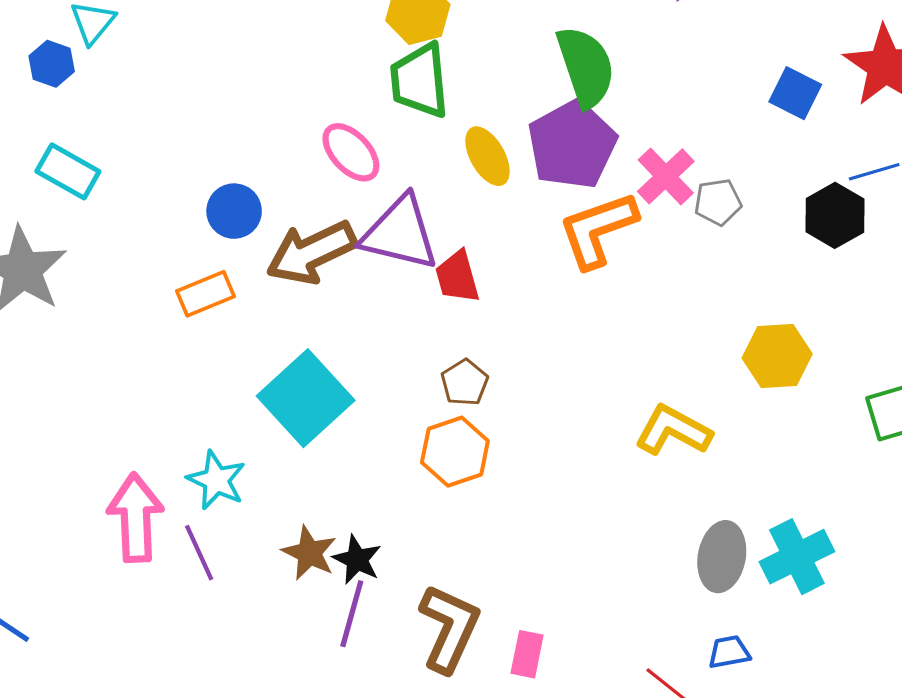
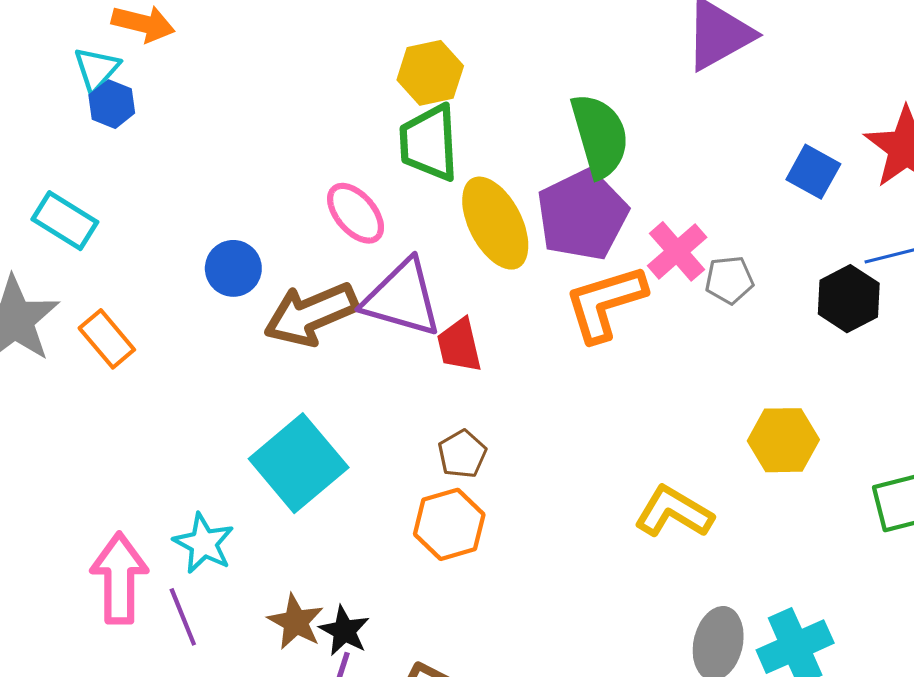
blue hexagon: (52, 64) -> (112, 104), moved
yellow ellipse: (487, 156) -> (495, 223), size x1.5
orange rectangle: (205, 294) -> (107, 339), moved, turned 70

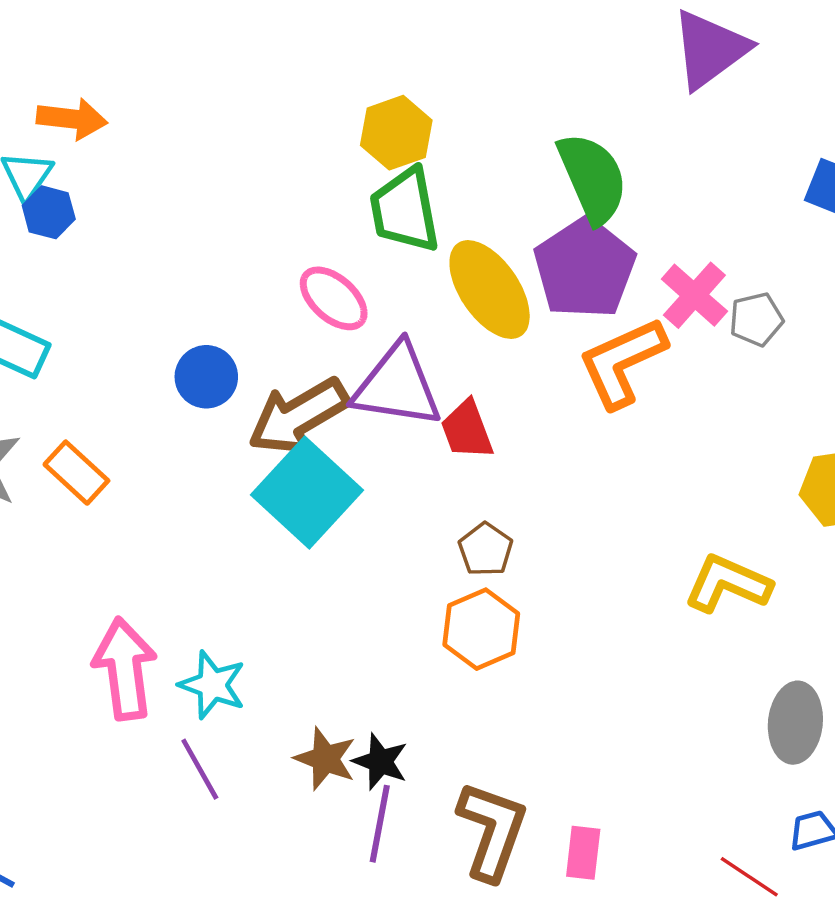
cyan square: (299, 463) -> (307, 493), moved
pink arrow: (119, 578) -> (125, 669), moved

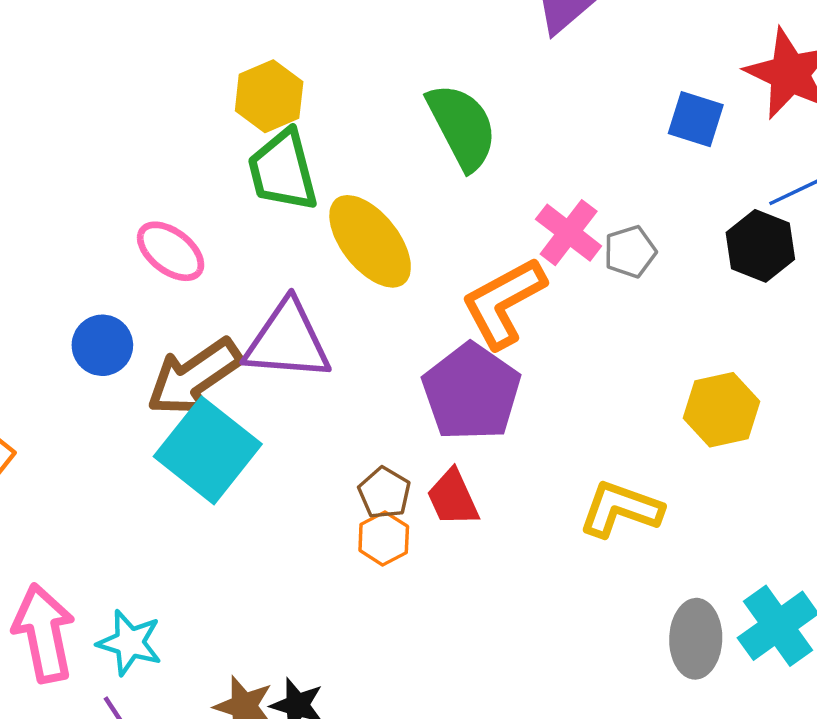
purple pentagon: (585, 268) -> (471, 392), moved
pink ellipse: (334, 298) -> (171, 251), moved
red trapezoid: (467, 430) -> (453, 498), moved
orange hexagon: (481, 629) -> (384, 538), moved, size x0.7

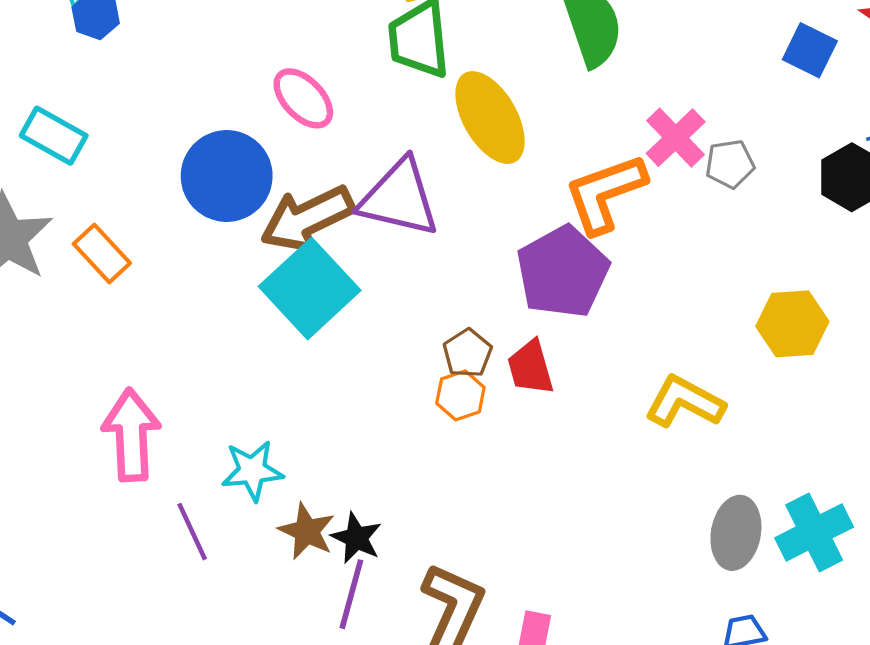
blue circle: (102, 345) -> (227, 176), size x1.6
cyan star: (130, 643) -> (252, 471), moved, turned -30

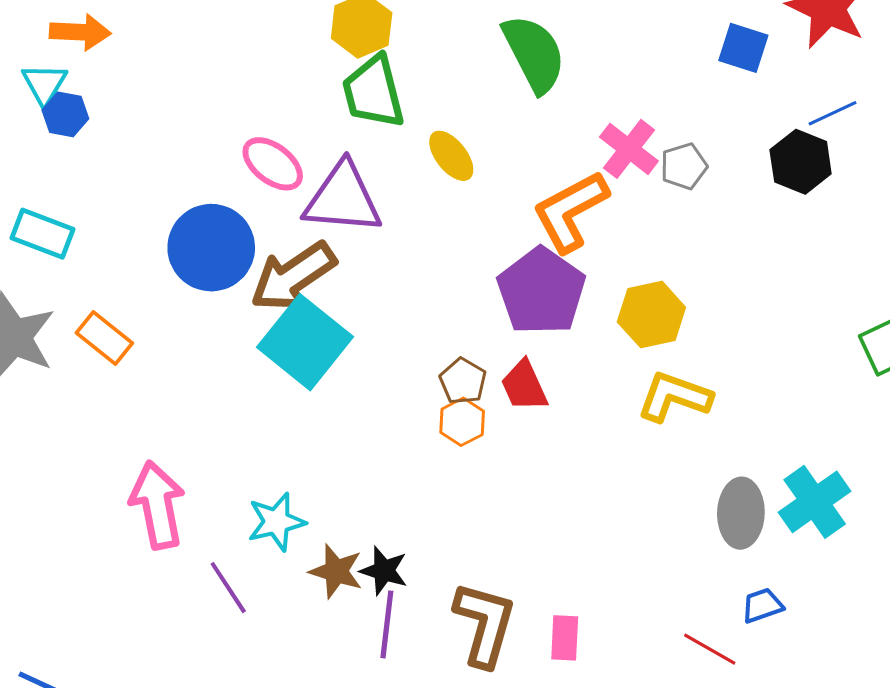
yellow ellipse: (490, 118) -> (451, 156), size x0.6
purple triangle: (399, 198) -> (343, 199), moved
yellow hexagon: (792, 324) -> (651, 315), moved

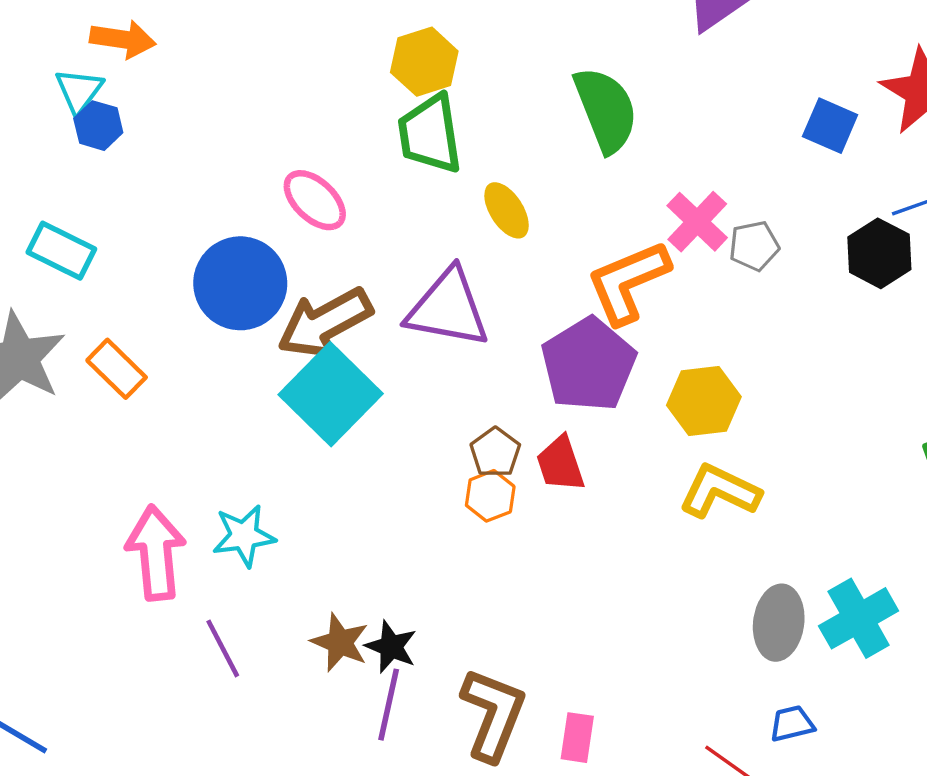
purple triangle: (343, 199) -> (448, 308), moved
cyan star: (276, 522) -> (244, 536), moved

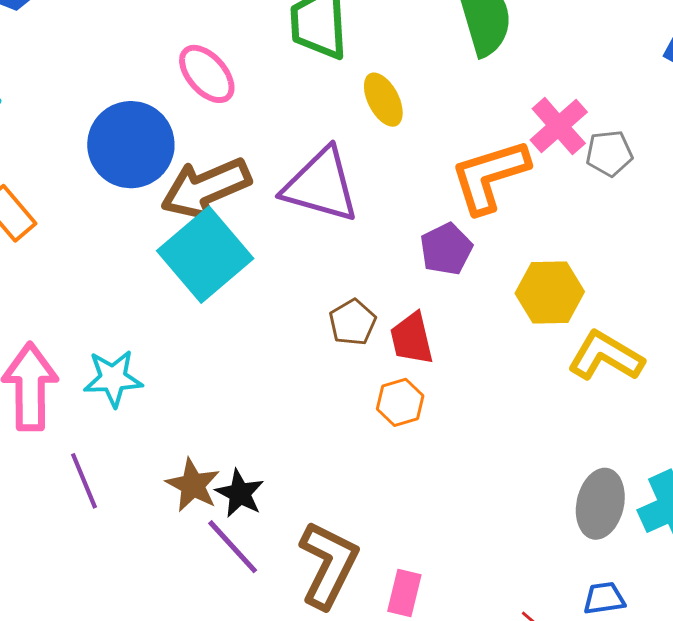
purple pentagon: (589, 365) -> (446, 249), size x0.6
yellow L-shape: (720, 491) -> (606, 356), moved
orange hexagon: (490, 496) -> (400, 402), moved
purple line: (389, 705) -> (233, 547), turned -60

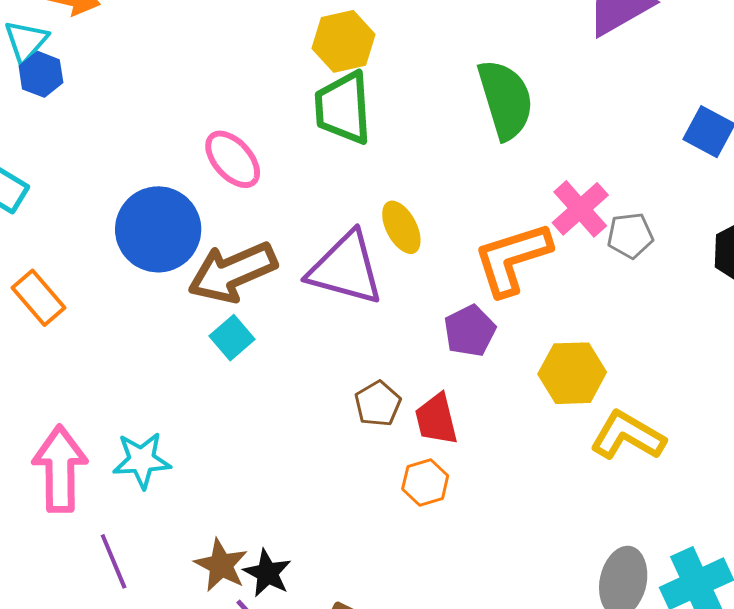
yellow ellipse: (383, 100) -> (401, 227), moved
cyan square: (205, 255) -> (232, 338), size x0.5

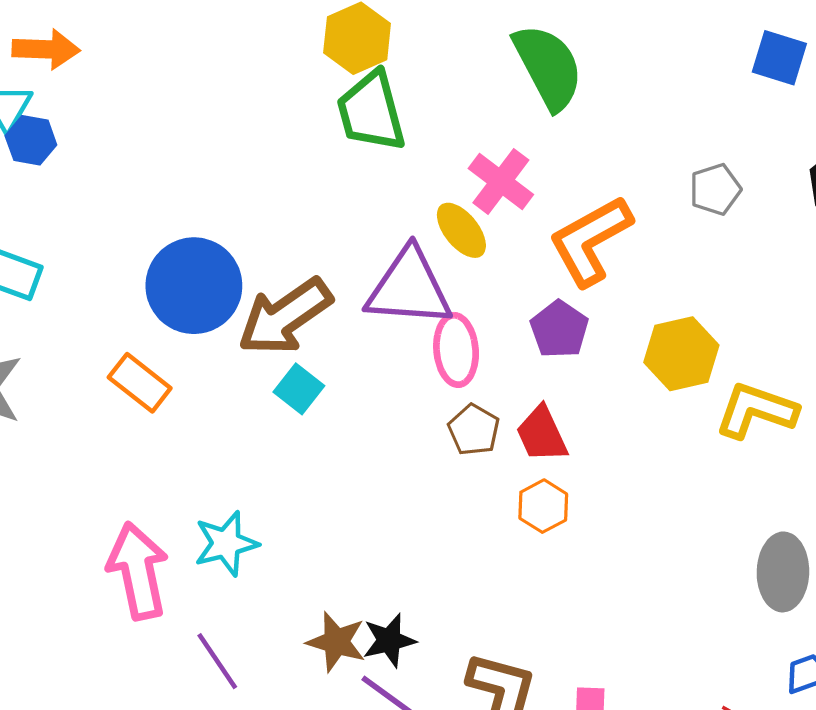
pink ellipse: (233, 159) -> (456, 350), moved, turned 48
pink cross: (580, 209) -> (501, 181), moved
orange rectangle: (38, 298) -> (140, 383), moved
black star: (267, 573) -> (389, 640), turned -30

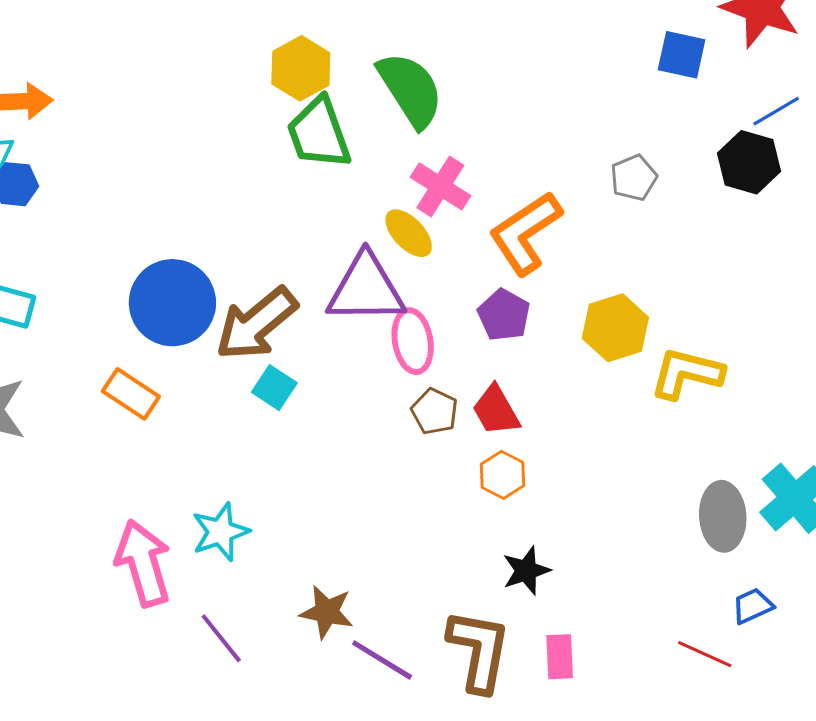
green semicircle: (548, 67) -> (410, 90), moved
black star: (389, 640) -> (526, 571), moved

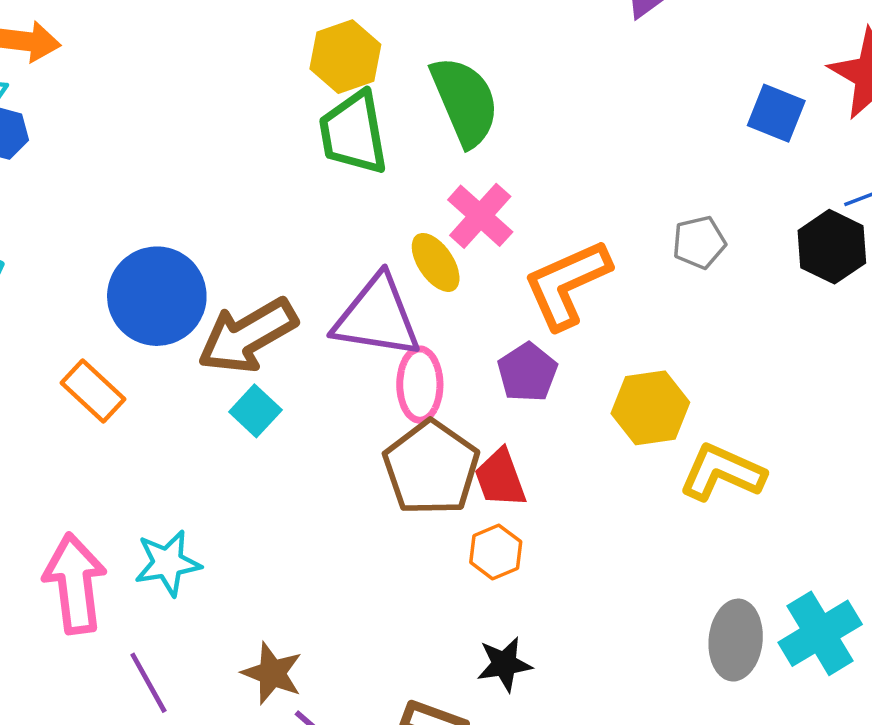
brown pentagon: (435, 411) -> (431, 468), size x1.8

